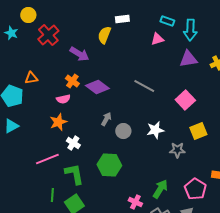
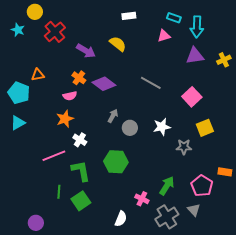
yellow semicircle: (104, 35) -> (118, 44), moved, turned 108

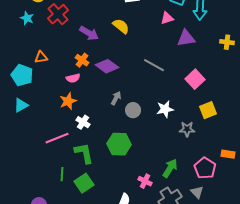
cyan star: (18, 30) -> (27, 18), moved
purple triangle: (195, 56) -> (186, 38), moved
yellow cross: (224, 60) -> (227, 42), turned 32

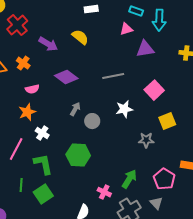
orange cross: (82, 60) -> (23, 63), moved
gray line: (154, 65) -> (113, 76), turned -40
white star: (165, 109) -> (124, 109), moved
pink line: (57, 138) -> (16, 149), turned -40

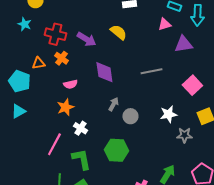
red cross: (17, 25) -> (55, 34), moved, turned -35
purple diamond: (66, 77) -> (104, 72), turned 45
white star: (124, 109) -> (168, 114), moved

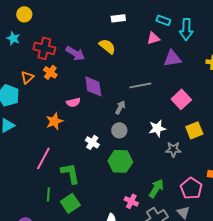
orange triangle: (38, 63) -> (27, 77), turned -32
pink semicircle: (70, 84) -> (73, 102), moved
gray arrow: (113, 104) -> (120, 107), moved
white cross: (80, 128) -> (92, 142), moved
green hexagon: (116, 150) -> (120, 161), moved

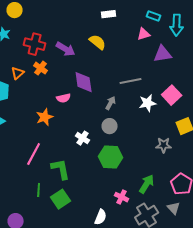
white star: (157, 128) -> (148, 103), moved

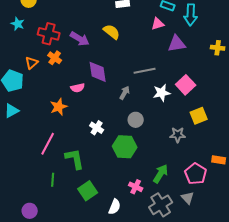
gray circle: (110, 126) -> (136, 120), moved
green square: (61, 199) -> (88, 191), moved

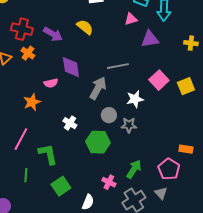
gray arrow: (125, 93) -> (98, 88), size x1.6
white star: (162, 93) -> (135, 99), moved
yellow square: (199, 116) -> (186, 86), moved
gray star: (178, 135) -> (129, 125), moved
orange rectangle: (219, 160) -> (186, 149), moved

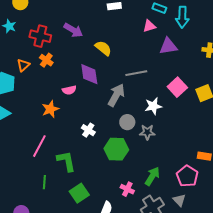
yellow semicircle: (85, 27) -> (103, 48), moved
purple arrow: (53, 34) -> (73, 30), moved

